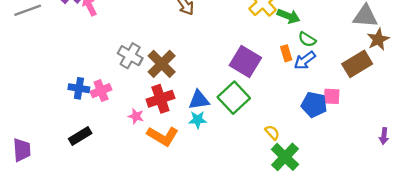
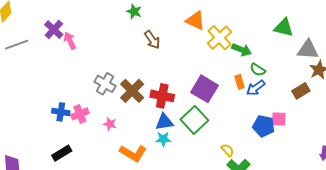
brown rectangle: (357, 64) -> (301, 91), size x0.7
red cross: (160, 99) -> (162, 96), moved, turned 30
pink star: (136, 116) -> (110, 124), moved

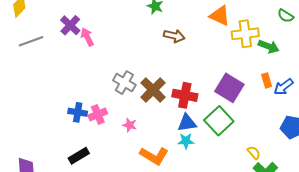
yellow cross: (219, 38) -> (245, 34), turned 35
brown arrow: (152, 40) -> (174, 36), turned -42
green semicircle: (258, 70) -> (286, 16), moved

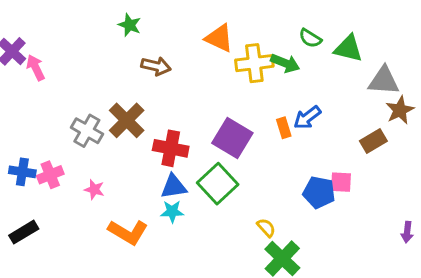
green arrow: (269, 47) -> (285, 63), moved
blue arrow: (283, 87) -> (307, 118), moved
brown cross: (153, 90) -> (127, 120), moved

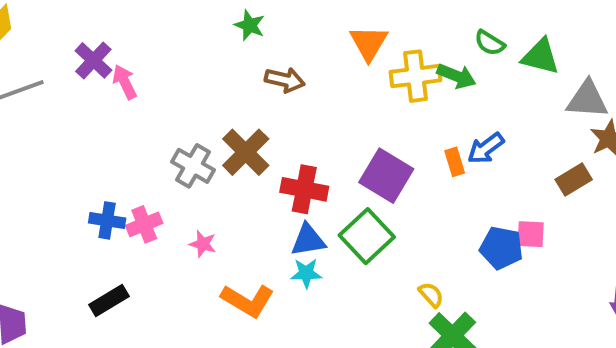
orange triangle: (219, 38) -> (369, 43), turned 36

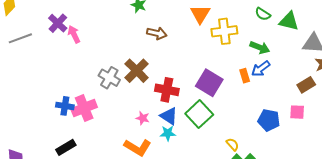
green arrow: (456, 76) -> (260, 47), moved
pink cross: (144, 224) -> (84, 108), size x1.4
pink square: (531, 234) -> (297, 112), moved
blue triangle: (308, 240) -> (169, 116), turned 42
pink star: (203, 244) -> (143, 118), moved

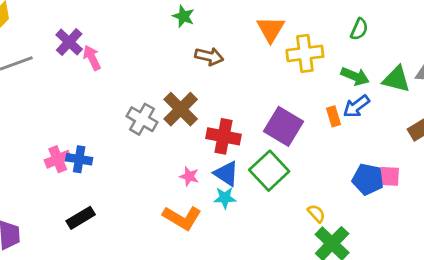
green semicircle: (263, 14) -> (359, 29), turned -98
green triangle: (289, 21) -> (396, 79), moved
pink cross: (84, 108) -> (58, 159), moved, size x0.7
pink square: (297, 112) -> (389, 176), moved

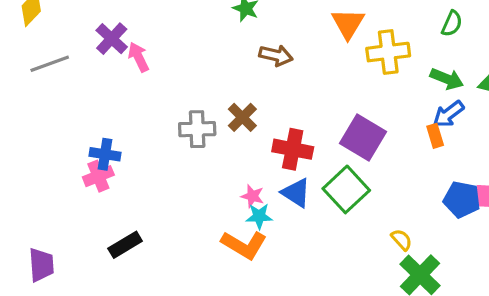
brown cross: (181, 109) -> (242, 117), size x0.7
orange rectangle: (334, 116) -> (435, 136), moved
gray cross: (142, 119) -> (197, 129), turned -32
blue cross: (79, 159) -> (105, 154), moved
cyan star: (225, 198) -> (259, 216), moved

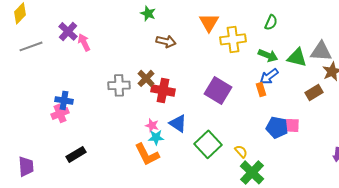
red cross: (293, 149) -> (163, 90), moved
green square: (346, 189) -> (208, 144), moved
orange L-shape: (244, 245) -> (147, 154), turned 32

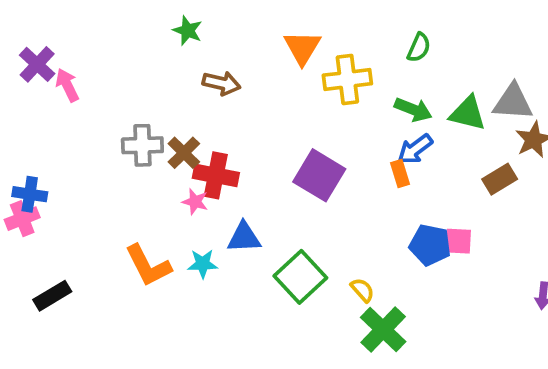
gray cross: (119, 85) -> (142, 145), moved
blue triangle: (178, 123) -> (244, 237), turned -36
pink star: (152, 125) -> (195, 202), moved
orange L-shape: (147, 154) -> (148, 266), moved

